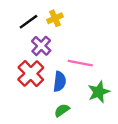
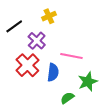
black line: (29, 22) -> (14, 26), moved
green semicircle: (62, 110) -> (67, 98), moved

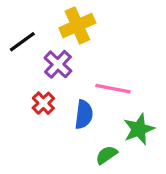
yellow cross: (49, 16) -> (77, 25), size x1.5
red cross: (27, 65) -> (43, 103), size x0.6

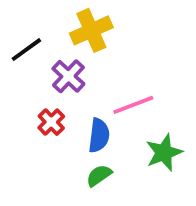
pink line: (113, 89) -> (133, 105), turned -32
green semicircle: (106, 155) -> (99, 175), moved

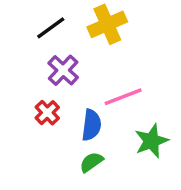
yellow cross: (91, 30) -> (107, 24), moved
black line: (26, 50) -> (51, 28), moved

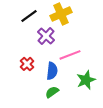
purple cross: (63, 70) -> (46, 36), moved

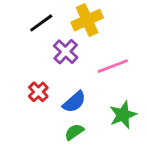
pink line: (70, 55) -> (113, 66), moved
blue semicircle: (52, 71) -> (74, 102), turned 42

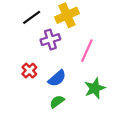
purple cross: (66, 52) -> (50, 40), turned 30
pink line: (113, 66) -> (87, 51), turned -45

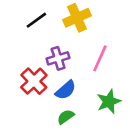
purple cross: (50, 40) -> (58, 58), moved
red cross: (29, 71) -> (34, 81), size x1.5

